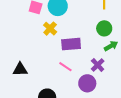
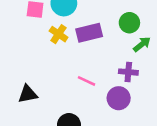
purple rectangle: (71, 44) -> (89, 33), moved
purple cross: (98, 65) -> (128, 72), turned -32

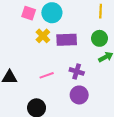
purple cross: (128, 72) -> (77, 71), moved
pink line: (87, 81) -> (47, 75), moved, turned -56

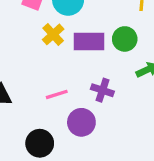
green circle: (99, 38) -> (125, 39), moved
purple circle: (79, 95) -> (81, 122), moved

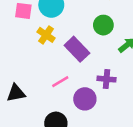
purple rectangle: (89, 42) -> (77, 49), moved, turned 60
purple cross: (102, 90) -> (107, 79), moved

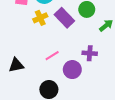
yellow cross: (46, 35) -> (40, 18), turned 32
purple rectangle: (77, 49) -> (64, 18), moved

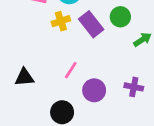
purple cross: (90, 53) -> (134, 87), moved
pink line: (52, 56) -> (71, 70), turned -32

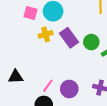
green circle: (120, 17) -> (91, 42), moved
pink line: (71, 70) -> (48, 86), moved

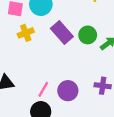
yellow cross: (46, 34) -> (26, 33), moved

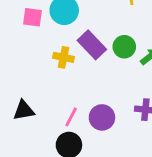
yellow cross: (26, 33) -> (64, 57), moved, turned 35

